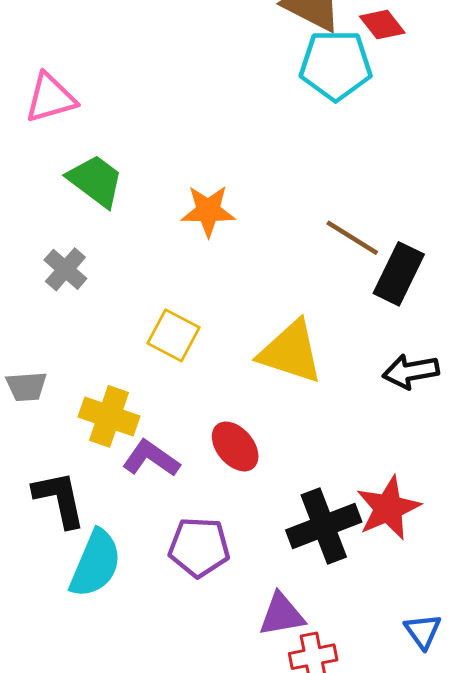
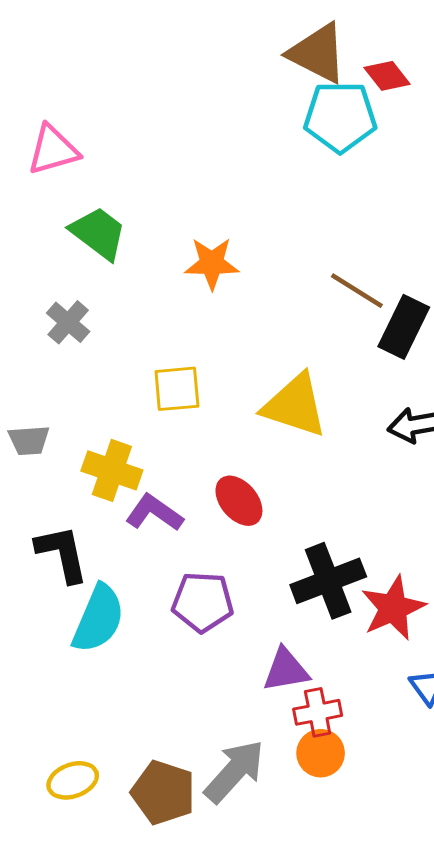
yellow square: (174, 335) -> (177, 389), turned -33
red star: (388, 508) -> (393, 608), moved

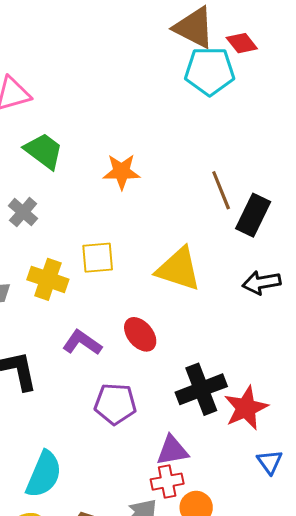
brown line: (357, 291) -> (221, 190), turned 36
yellow cross: (112, 470) -> (48, 279), moved
cyan semicircle: (98, 619) -> (44, 474), moved
red cross: (318, 712) -> (167, 482), moved

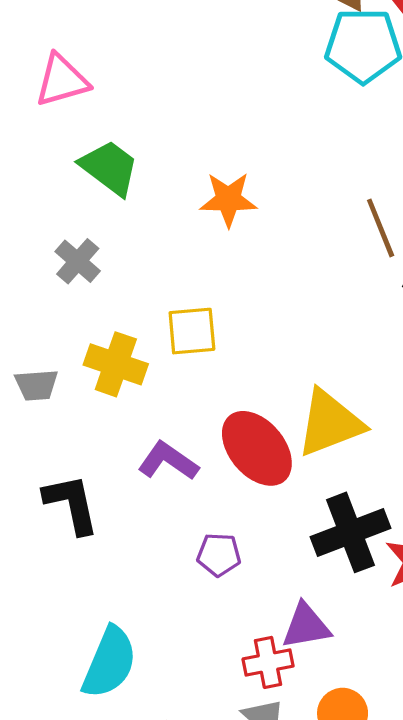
yellow triangle: (179, 269) -> (330, 423), moved, turned -39
red ellipse: (140, 334) -> (257, 448), size x1.4
purple pentagon: (115, 404) -> (219, 555), size x0.7
red cross: (167, 482) -> (268, 662), moved

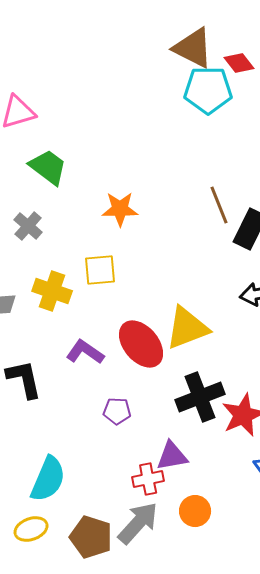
orange star: (228, 199) -> (120, 209), moved

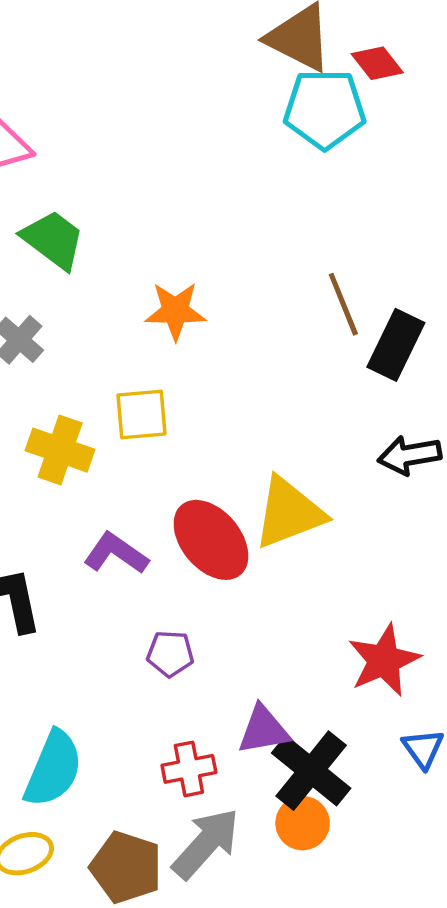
black cross: (200, 397) -> (311, 771), moved, turned -30
red cross: (148, 479) -> (189, 769), moved

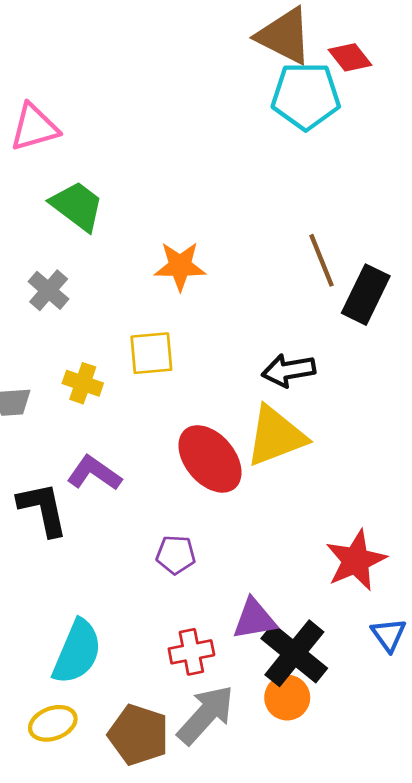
yellow cross: (60, 450) -> (83, 383), size x0.7
black arrow: (409, 455) -> (289, 370), moved
purple L-shape: (116, 553) -> (94, 473), moved

